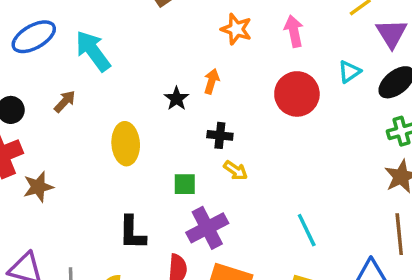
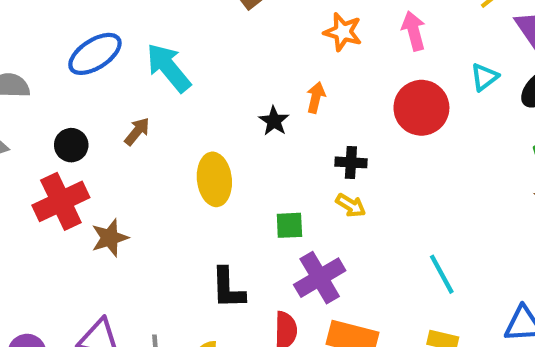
black cross: (220, 135) -> (351, 162), moved

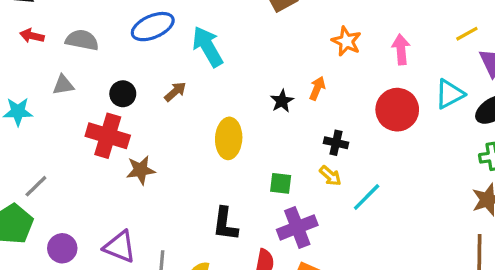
cyan triangle: (484, 77) -> (450, 94), size x1.4
red cross: (61, 201) -> (108, 136), turned 33
cyan line: (442, 274) -> (367, 197), moved, turned 64

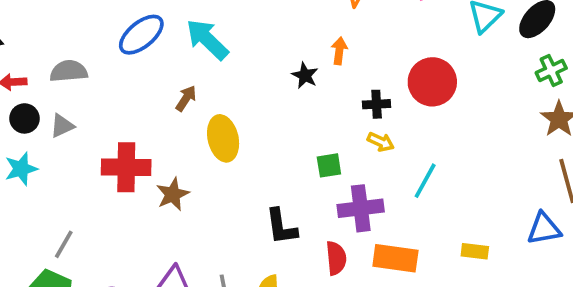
black circle: (123, 94) -> (24, 118), moved
red circle: (397, 110) -> (432, 82), moved
yellow ellipse: (229, 138) -> (223, 138), moved
cyan line: (367, 197) -> (425, 181), moved
purple cross: (297, 227) -> (361, 208), turned 30

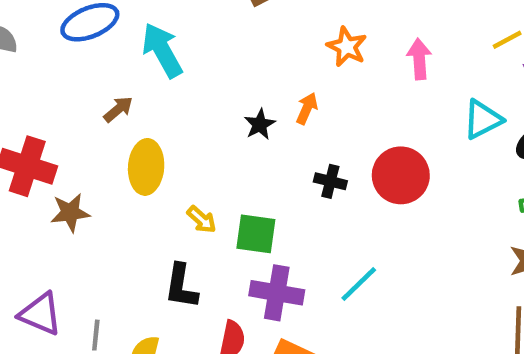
yellow arrow: (381, 142) -> (202, 220), moved
green square: (329, 165) -> (256, 234), size x1.4

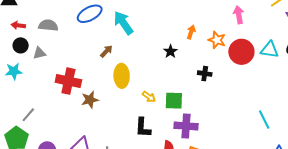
orange star: (347, 47) -> (217, 40), moved
orange arrow: (307, 108) -> (191, 32), moved
cyan triangle: (483, 119) -> (270, 50), moved, turned 42
red circle: (401, 175) -> (241, 52), moved
cyan line: (359, 284) -> (264, 120), moved, turned -66

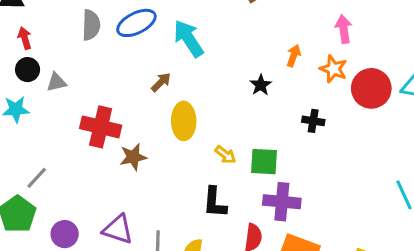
pink arrow: (239, 15) -> (344, 29), moved
red arrow: (18, 25) -> (25, 38), turned 64
gray semicircle: (48, 25) -> (91, 25), moved, turned 84

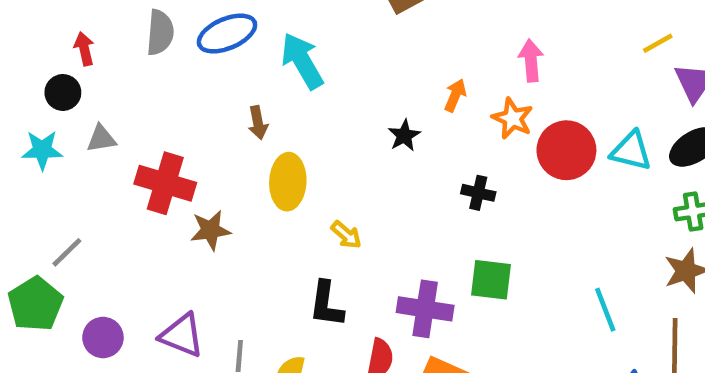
red arrow: (25, 38) -> (84, 49), moved
gray triangle: (56, 82) -> (101, 139), moved
brown arrow: (161, 82) -> (258, 123), turned 120
green square: (264, 162) -> (491, 280), moved

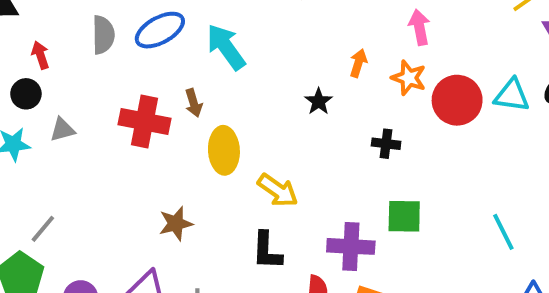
red cross: (165, 183) -> (144, 121), moved
brown star: (210, 230) -> (176, 224), moved
yellow arrow: (346, 235) -> (278, 190), size x1.5

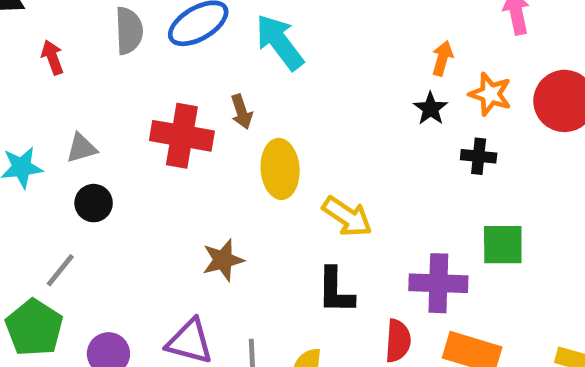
orange star: (409, 78) -> (490, 94), moved
black circle: (26, 94) -> (94, 203), moved
black star: (319, 101) -> (431, 109), moved

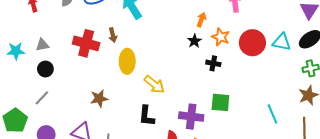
gray line: (60, 270) -> (42, 98), moved

